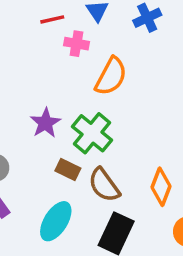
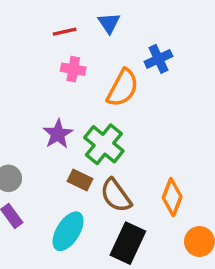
blue cross: (147, 18) -> (158, 59), moved
pink cross: (76, 44) -> (73, 69), moved

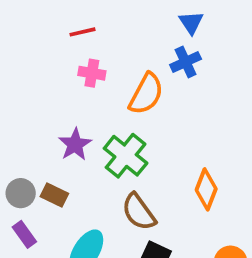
blue triangle: (109, 23) -> (191, 23), moved
brown rectangle: (80, 180) -> (54, 195), moved
orange diamond: (172, 197) -> (206, 189), moved

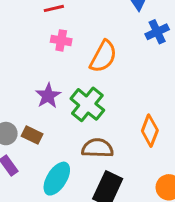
blue cross: (186, 62) -> (157, 32), moved
brown semicircle: (139, 212) -> (97, 148), turned 128

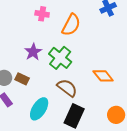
orange diamond: (150, 131) -> (103, 76), turned -60
brown semicircle: (97, 148) -> (67, 88), turned 35

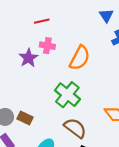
purple star: (33, 52) -> (28, 58), moved

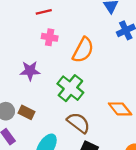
purple star: (28, 58) -> (30, 71), moved, turned 30

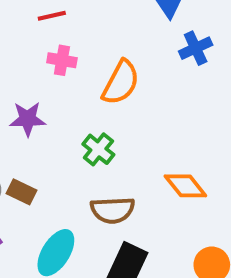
green cross: (70, 88) -> (98, 149), size x0.7
brown semicircle: (78, 123) -> (113, 210), turned 140

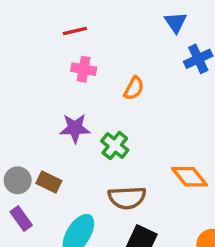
orange semicircle: (121, 83) -> (134, 88), size x0.6
purple star: (28, 119) -> (75, 128), moved

